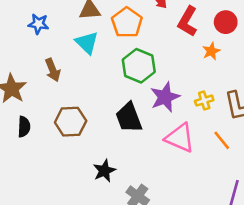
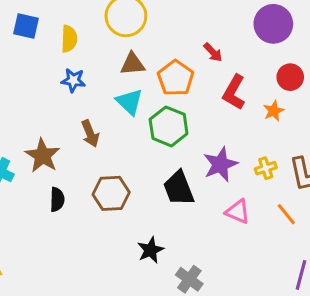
red L-shape: (188, 21) -> (234, 92), moved
green hexagon: (139, 66) -> (169, 126), moved
pink triangle: (180, 138) -> (238, 212), size x0.7

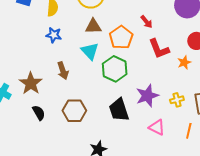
red L-shape: (234, 92) -> (159, 49), turned -55
black semicircle: (57, 199) -> (39, 113), turned -35
orange line: (286, 214) -> (189, 131), turned 49

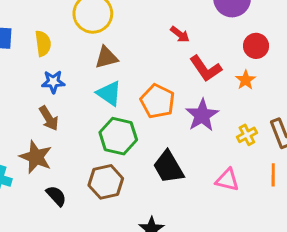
orange pentagon: (121, 37) -> (157, 101), moved
green hexagon: (115, 69) -> (118, 136), moved
brown arrow: (63, 71) -> (49, 118), moved
purple star: (147, 96) -> (202, 115), moved

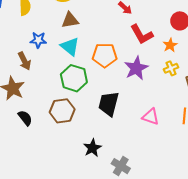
blue star: (53, 82) -> (38, 40), moved
orange pentagon: (157, 101) -> (105, 55), turned -30
yellow cross: (247, 135) -> (171, 68), moved
black trapezoid: (168, 167) -> (109, 104), turned 40

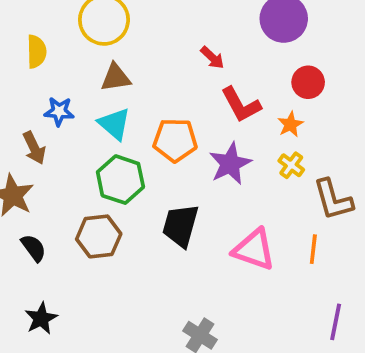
yellow cross: (171, 68) -> (291, 165), turned -32
pink triangle: (151, 117) -> (254, 250), size x1.4
black star: (92, 148) -> (41, 318), moved

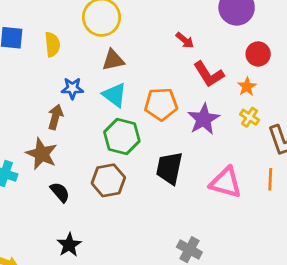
brown arrow: (34, 148) -> (55, 117), turned -135

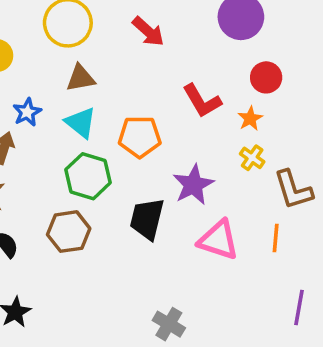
red arrow: (185, 40) -> (148, 31), moved, size x1.4
blue star: (72, 88) -> (27, 112), turned -30
purple star: (204, 119) -> (193, 185), moved

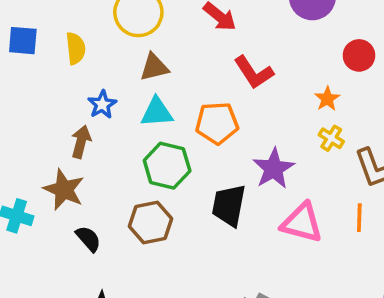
red circle: (266, 77) -> (359, 55), moved
red L-shape: (202, 101) -> (254, 72), moved
cyan triangle: (81, 123) -> (157, 112), turned -40

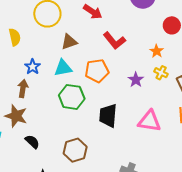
brown triangle: (154, 67) -> (69, 42), moved
purple star: (274, 169) -> (136, 80), moved, size x0.7
brown hexagon: (151, 222) -> (75, 150), moved

